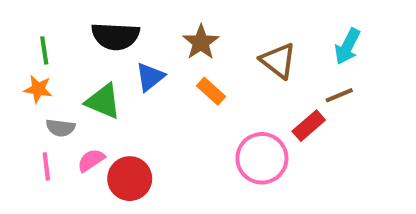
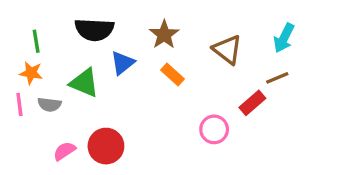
pink circle: (262, 158) -> (214, 129), size x0.7
pink semicircle: (91, 160) -> (64, 151), moved
pink line: (46, 166) -> (19, 104), moved

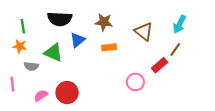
brown star: (164, 35) -> (104, 22), turned -30
orange rectangle: (172, 75) -> (109, 47), turned -48
brown line: (277, 78) -> (175, 49), turned -32
pink line: (19, 104) -> (12, 84), moved

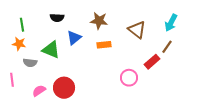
black semicircle: (60, 19) -> (57, 18), size x0.6

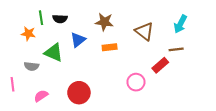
green line: (22, 25) -> (41, 18), moved
orange star: (19, 44) -> (28, 34), moved
brown line: (167, 47) -> (176, 49), turned 48
red circle: (64, 88) -> (79, 93), moved

